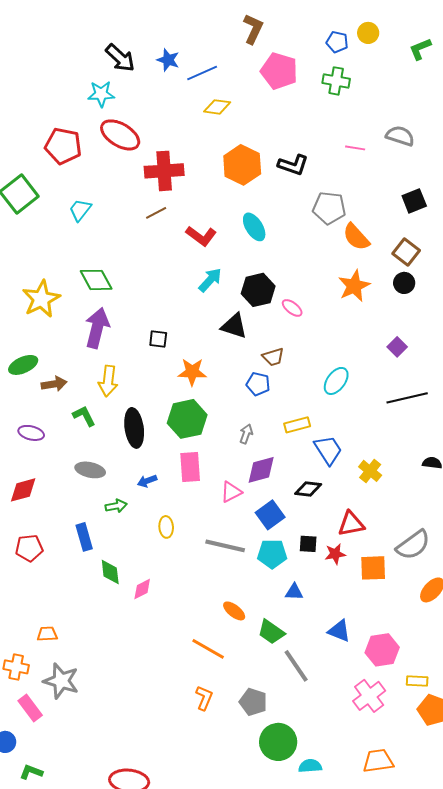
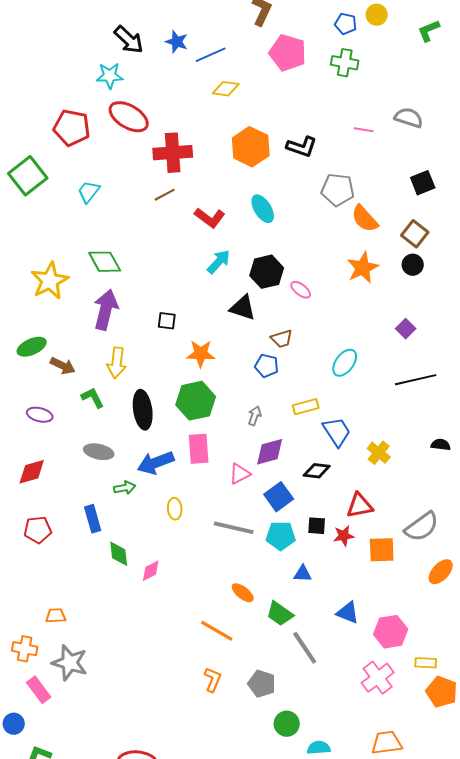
brown arrow: (54, 384) -> (63, 366), turned 35
blue arrow: (147, 481) -> (156, 463), size x1.8
green circle: (278, 742) -> (287, 724), size x0.7

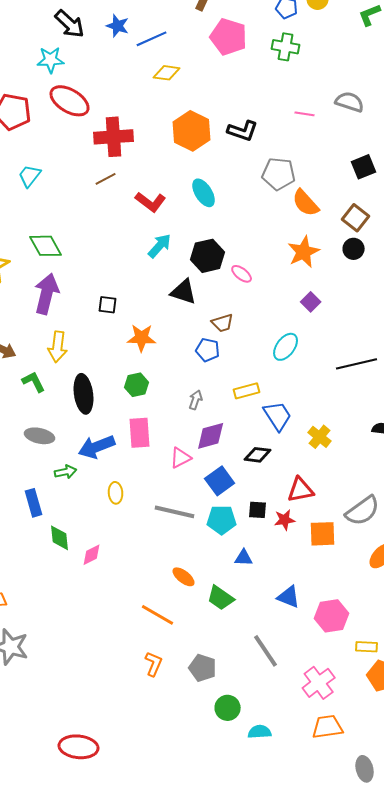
purple square: (406, 329) -> (311, 302), moved
green hexagon: (196, 401) -> (137, 385), size x0.6
gray line: (305, 648) -> (266, 651), moved
pink cross: (378, 678) -> (319, 683), moved

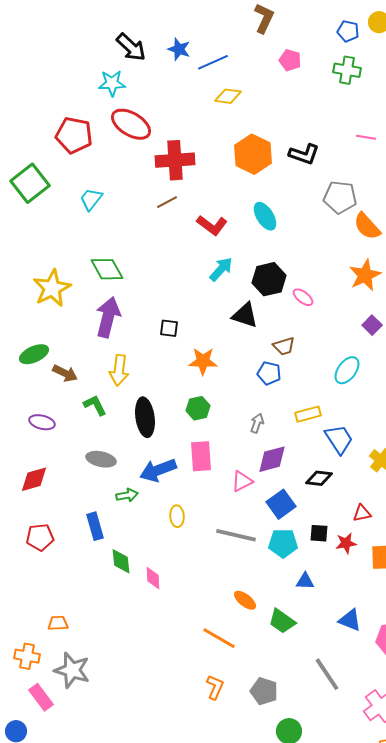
pink pentagon: (229, 37) -> (290, 60), size x0.6
red triangle: (301, 490) -> (362, 513), size x0.7
pink diamond: (92, 555) -> (153, 578), turned -65

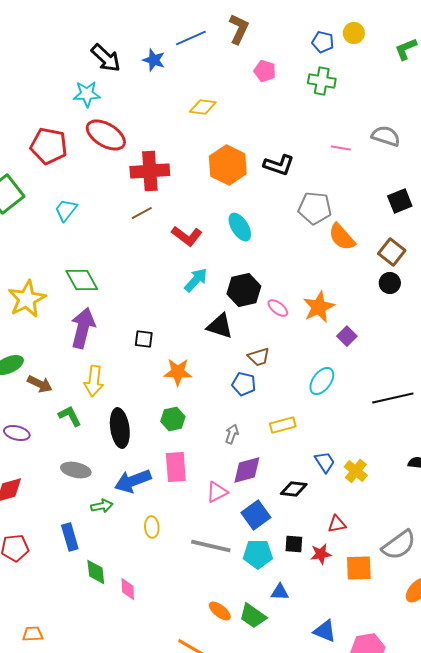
blue line: (213, 62) -> (191, 38), moved
orange star: (365, 275) -> (319, 307), moved
blue trapezoid: (339, 439) -> (325, 462), moved, size x0.7
green trapezoid: (282, 621) -> (253, 616), moved

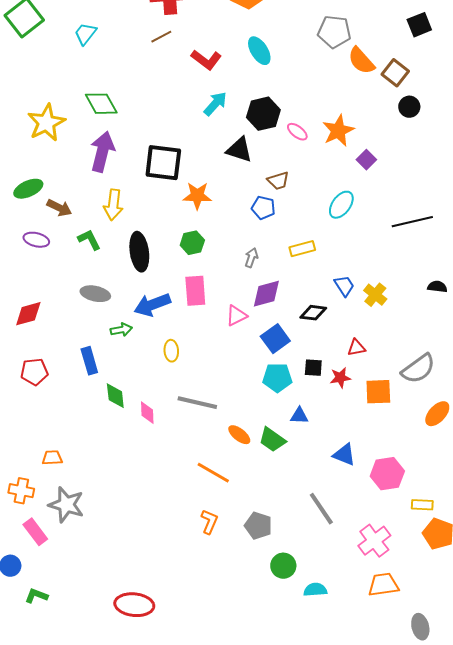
brown square: (392, 252) -> (395, 73), moved
black square: (144, 339) -> (163, 163), size x2.0
purple ellipse: (17, 433) -> (36, 240), moved
gray line: (211, 546) -> (197, 403), moved

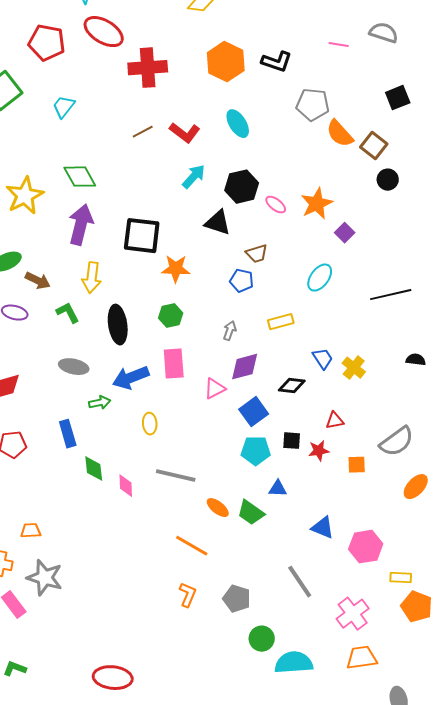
brown line: (161, 37) -> (143, 132), moved
orange square: (378, 392) -> (357, 465), size x0.7
cyan semicircle: (315, 590) -> (294, 663), size x1.6

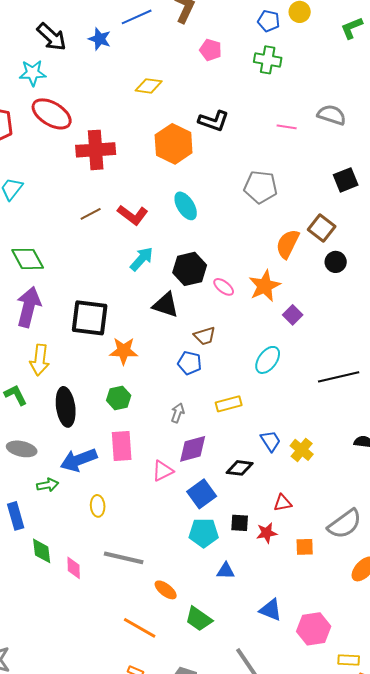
black L-shape: (277, 62) -> (214, 121), moved
orange semicircle: (340, 134) -> (288, 244), moved, turned 68
green trapezoid: (251, 513) -> (199, 619), moved

